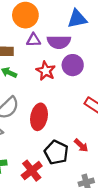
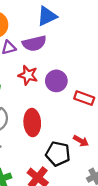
purple circle: (73, 65) -> (56, 81), moved

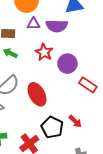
red ellipse: (32, 123) -> (37, 94), turned -40

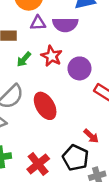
green arrow: (10, 53) -> (24, 59), moved, turned -72
black pentagon: (52, 127) -> (76, 158), moved

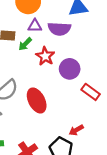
green arrow: (24, 59) -> (25, 44), moved
red arrow: (91, 136) -> (76, 130), turned 104

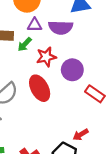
red star: (45, 56) -> (46, 57), turned 30
red ellipse: (37, 100) -> (40, 88), moved

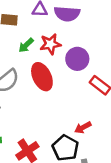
green arrow: (25, 44) -> (26, 45), moved

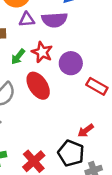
red star: (50, 44) -> (42, 52), turned -30

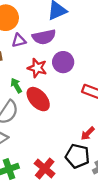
green arrow: (18, 57) -> (16, 85), moved, turned 120
purple circle: (71, 63) -> (63, 62), moved

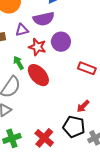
purple triangle: (19, 40) -> (22, 30), moved

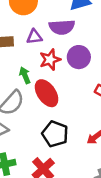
red star: (37, 47) -> (50, 60), turned 30
black pentagon: (74, 127) -> (55, 134), moved

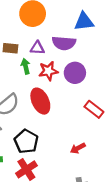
green arrow: (25, 75) -> (26, 66), moved
black pentagon: (55, 134) -> (26, 141), moved

